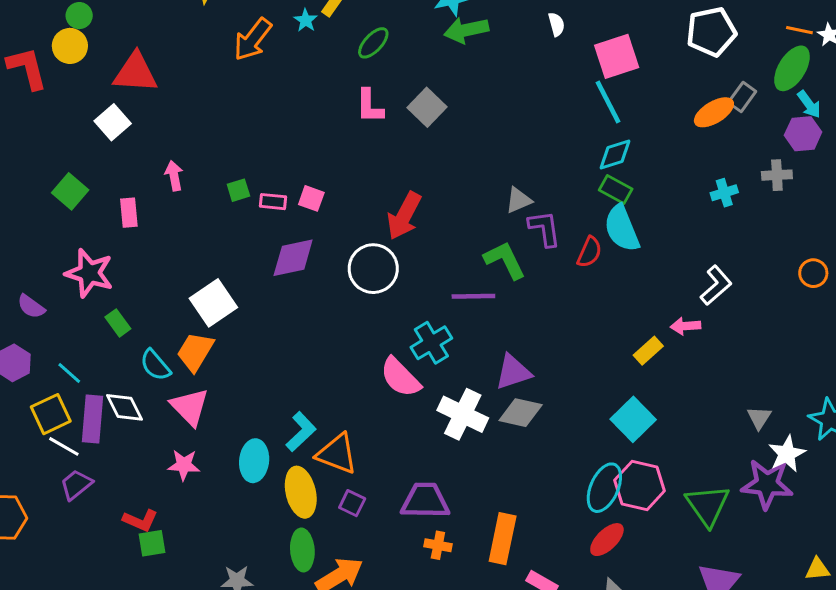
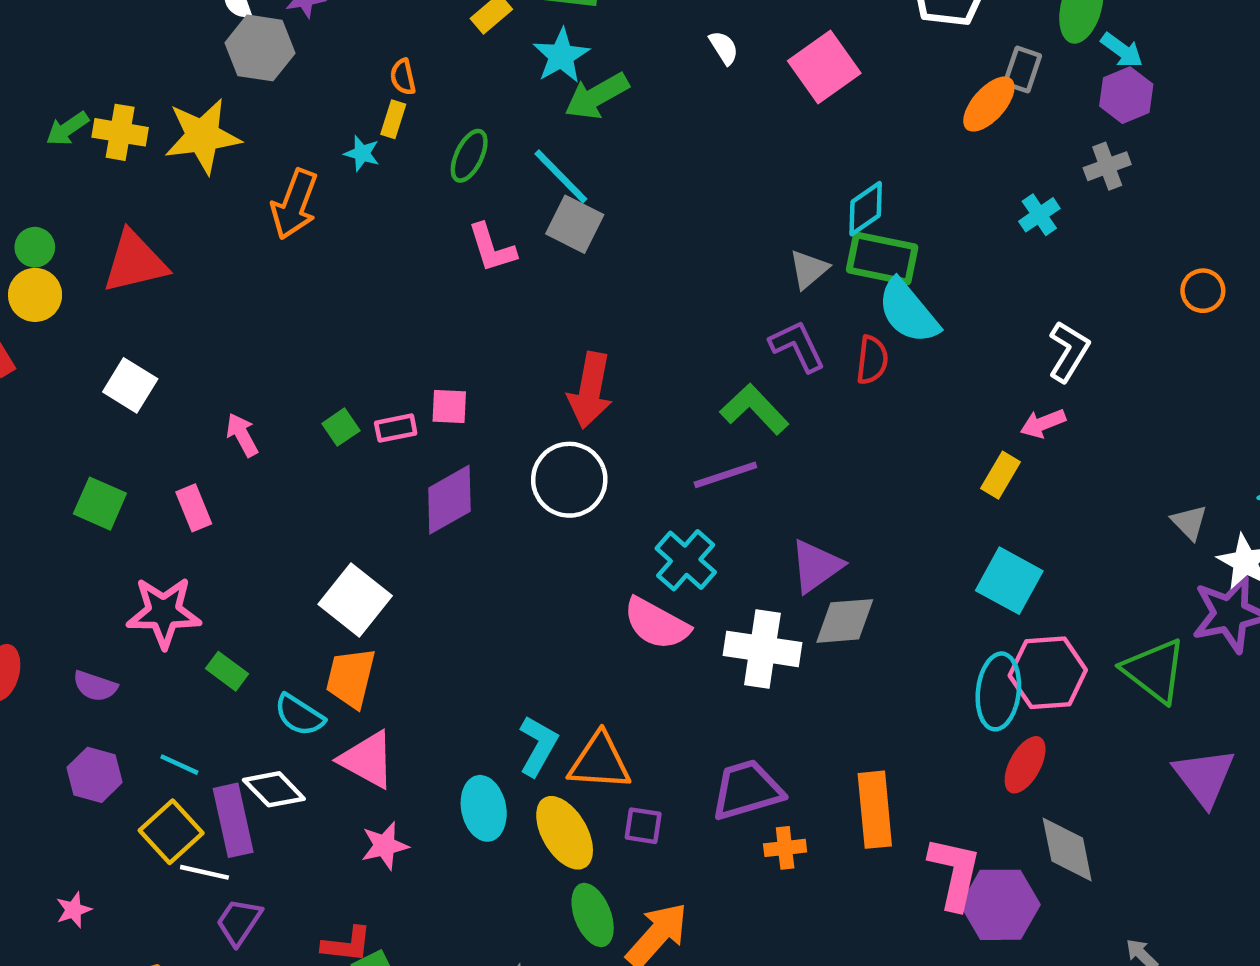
red triangle: (135, 73) -> (135, 262), moved
cyan line: (608, 102) -> (561, 176), moved
green rectangle: (616, 190) -> (882, 258), size x1.4
gray triangle: (519, 200) -> (809, 269), moved

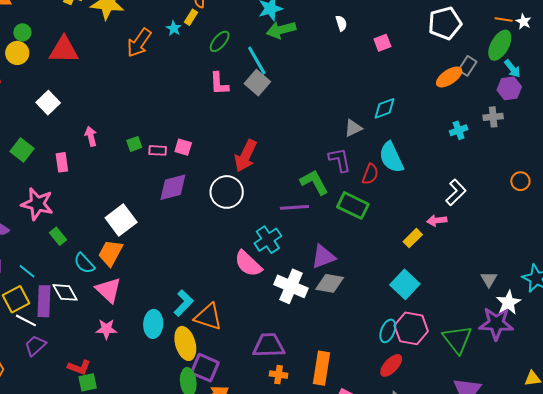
pink square: (824, 67) -> (382, 43), size x0.6
green rectangle: (882, 258) -> (353, 205), moved
cyan ellipse: (998, 691) -> (388, 331), size x0.7
purple square: (643, 826) -> (205, 368), moved, size x1.6

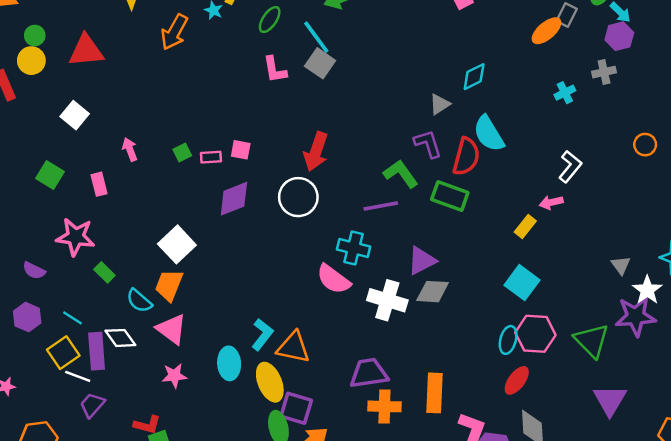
red semicircle: (370, 174) -> (466, 157), size x1.5
cyan cross: (268, 240) -> (354, 248), turned -36
orange cross: (279, 375) -> (384, 406), size x1.5

